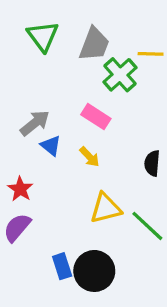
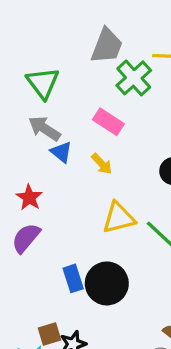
green triangle: (43, 36) -> (43, 83), moved
gray arrow: (35, 123) -> (44, 128), turned -108

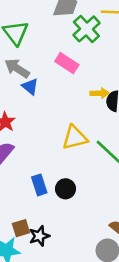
yellow arrow: (102, 164) -> (100, 93), moved, turned -48
black circle: (107, 283) -> (66, 189), size x0.6

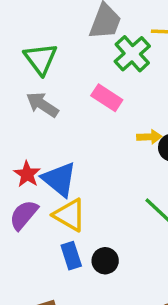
blue triangle: (30, 87) -> (59, 179), moved, size x1.6
yellow triangle: (75, 138) -> (70, 215), moved, turned 44

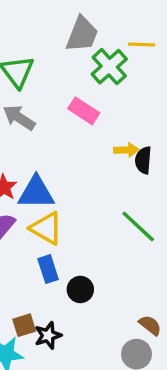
blue triangle: (59, 179) -> (36, 193), turned -39
black circle: (105, 261) -> (80, 289), moved

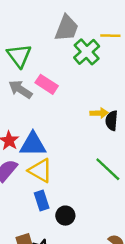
pink rectangle: (84, 111) -> (47, 84), moved

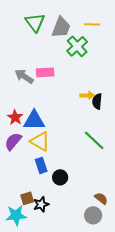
yellow line: (110, 36) -> (92, 24), moved
green triangle: (19, 56) -> (35, 22), moved
pink rectangle: (47, 84) -> (45, 72), turned -36

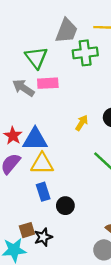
green triangle: (35, 22) -> (36, 58), moved
green cross: (77, 46) -> (85, 53), turned 35
yellow arrow: (87, 95) -> (82, 123), moved, turned -56
yellow triangle: (40, 141) -> (42, 164), turned -30

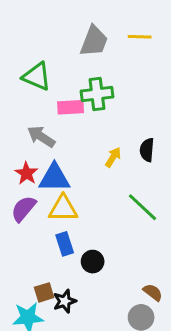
green cross: (85, 53) -> (97, 94), moved
green triangle: (36, 58) -> (37, 76), moved, turned -30
gray arrow: (23, 88) -> (41, 137), moved

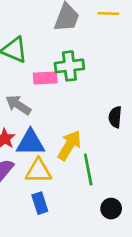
yellow arrow: (113, 157) -> (69, 145), moved, size x1.6
green line: (143, 207) -> (88, 170), moved, turned 36
black circle: (93, 262) -> (111, 209), moved

